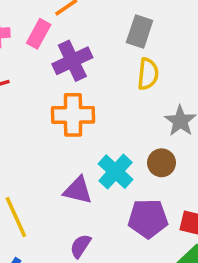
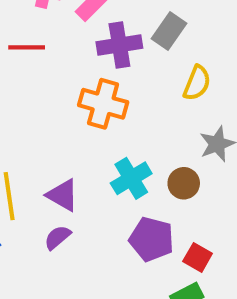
gray rectangle: (140, 32) -> (169, 31), moved
purple triangle: (78, 190) -> (63, 195), moved
purple semicircle: (80, 246) -> (57, 237), moved

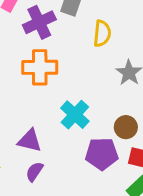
brown circle: (184, 183) -> (126, 127), moved

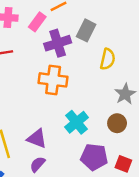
brown circle: (126, 127) -> (117, 123), moved

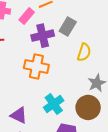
brown circle: (117, 123) -> (88, 107), size x1.5

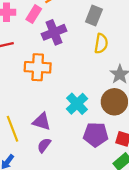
gray rectangle: (68, 26) -> (94, 15), moved
orange cross: (36, 67) -> (38, 67), moved

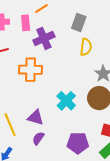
pink rectangle: (34, 14) -> (26, 23), turned -35
purple pentagon: (96, 135) -> (78, 143), moved

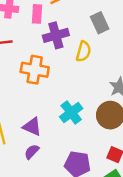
gray rectangle: (79, 22) -> (100, 23), turned -54
yellow semicircle: (86, 47) -> (83, 51), moved

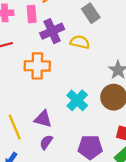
yellow semicircle: (83, 51) -> (80, 42), turned -84

